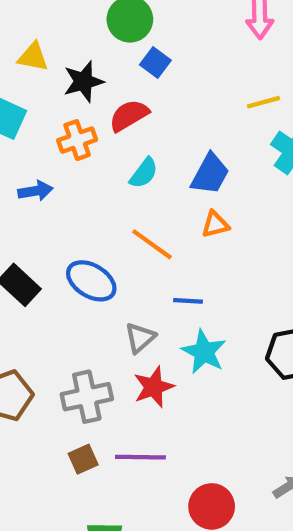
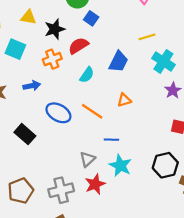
blue trapezoid: (210, 174) -> (118, 62), moved
blue ellipse: (91, 281) -> (58, 113), moved

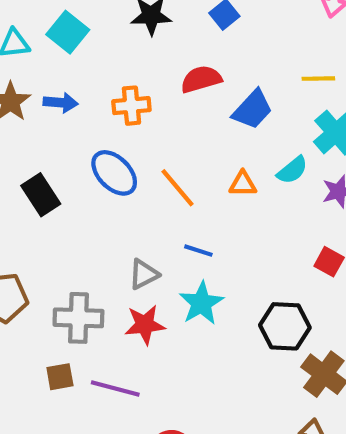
red semicircle: (78, 46) -> (201, 79), moved
orange cross: (52, 59) -> (131, 106), moved
cyan semicircle: (87, 75) -> (292, 170), moved
blue arrow: (32, 86) -> (61, 103), moved

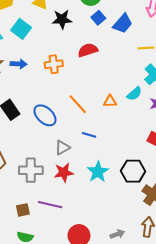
blue trapezoid: (252, 110) -> (123, 24), moved
blue ellipse: (114, 173) -> (45, 115), moved
cyan star: (201, 303) -> (98, 172), moved
brown square: (60, 377) -> (23, 210), moved

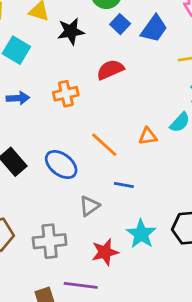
red star: (64, 172) -> (105, 252), moved

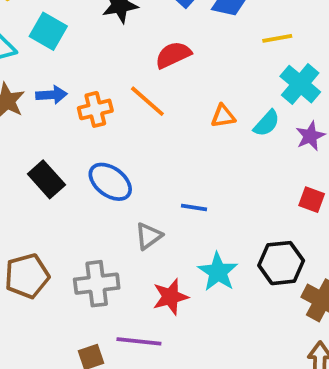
orange cross: (66, 94) -> (95, 109), moved
orange triangle: (148, 136) -> (223, 116), moved
orange line: (104, 145) -> (147, 101), moved

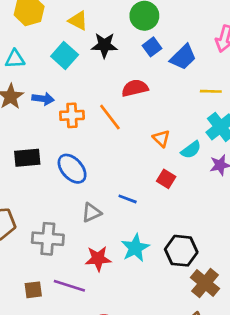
cyan square: (48, 31) -> (65, 56), moved
orange triangle: (223, 116) -> (161, 138), turned 42
black rectangle: (46, 179) -> (27, 158), turned -65
red square: (312, 200) -> (166, 179), moved

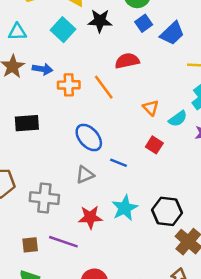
blue ellipse: (72, 169) -> (89, 138), moved

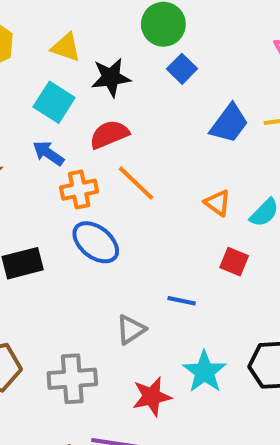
blue trapezoid: (172, 33) -> (229, 123), moved
red semicircle: (127, 61) -> (109, 134), moved
blue arrow: (42, 69) -> (48, 153), moved, turned -144
blue ellipse: (89, 138) -> (96, 242), moved

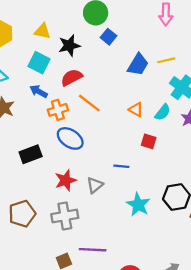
red star: (152, 396) -> (66, 180), moved

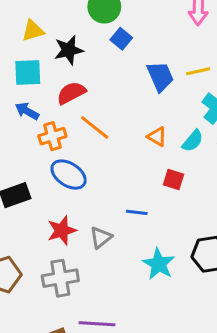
yellow triangle: (42, 31) -> (33, 31), turned -30
cyan square: (39, 63) -> (28, 73), turned -30
blue trapezoid: (138, 65) -> (160, 76), turned -55

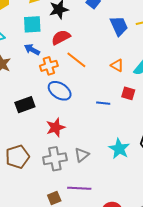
blue line: (137, 212) -> (103, 103), moved
gray triangle: (101, 237) -> (82, 155), moved

